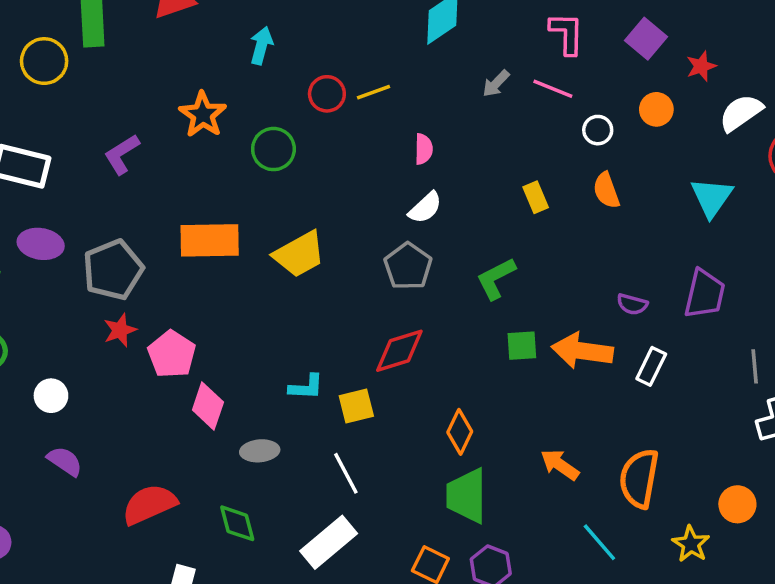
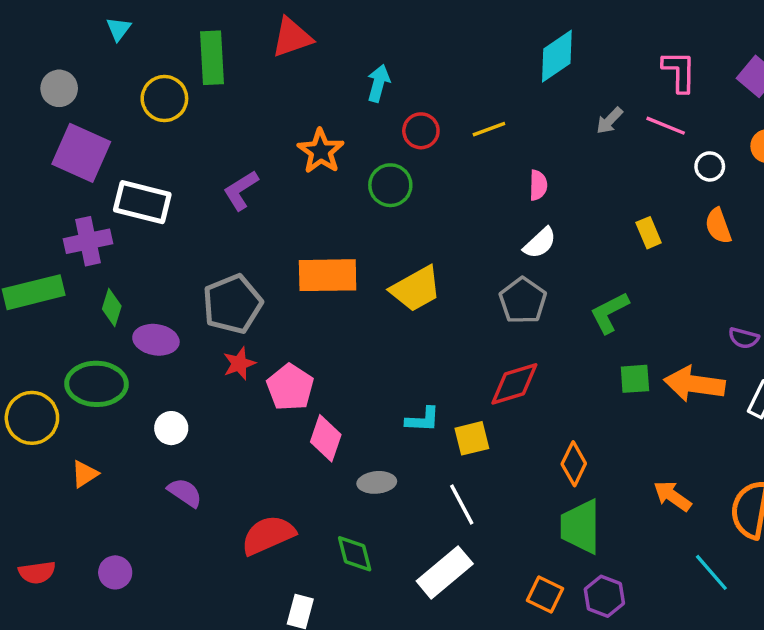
red circle: (327, 94) -> (421, 131), moved
purple ellipse: (41, 244) -> (156, 340), moved

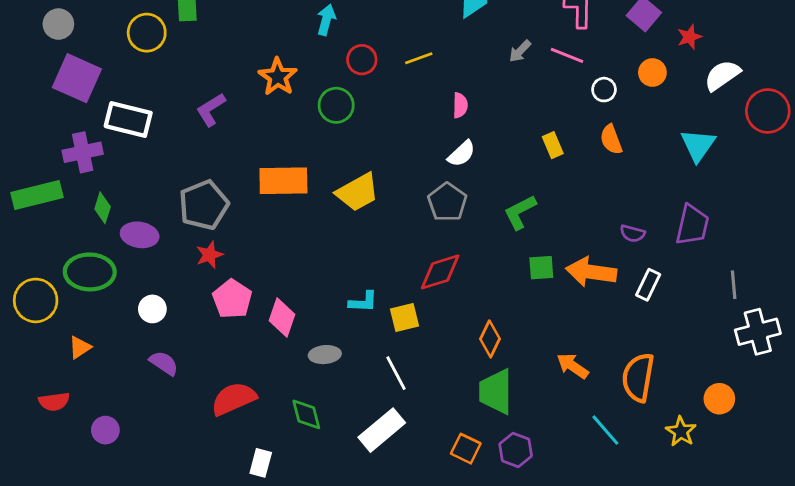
pink pentagon: (290, 387) -> (232, 299), moved
red semicircle: (37, 572) -> (54, 402), moved

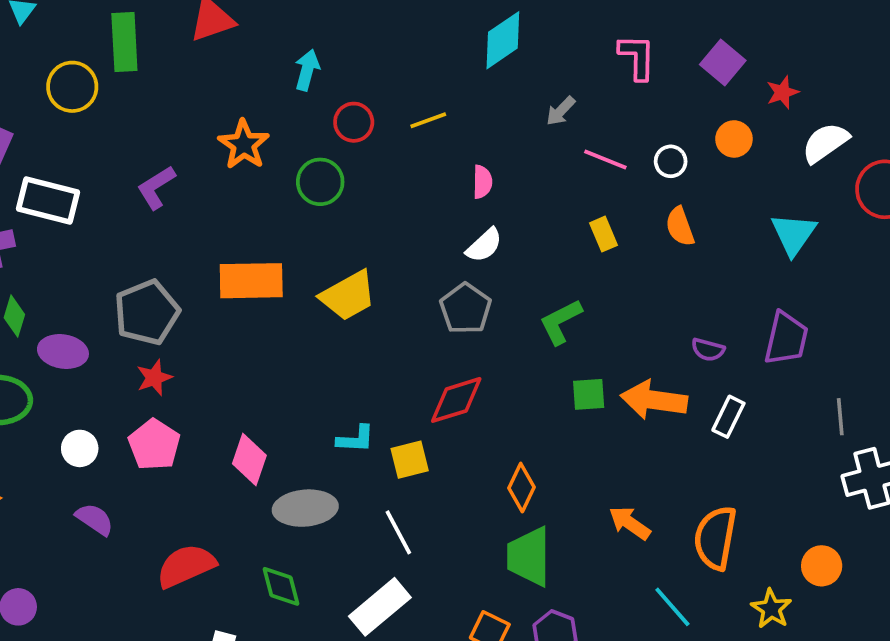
pink line: (567, 55) -> (605, 159), moved
pink pentagon: (232, 299) -> (154, 445), moved
gray ellipse: (325, 355) -> (305, 508), size x1.5

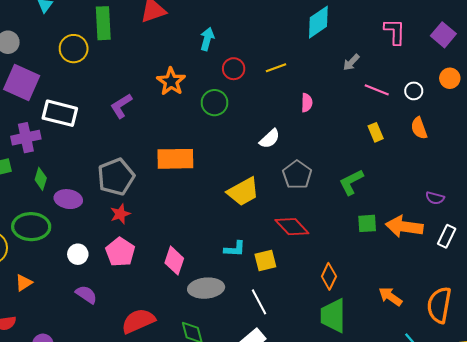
white semicircle: (484, 245) -> (270, 139), moved
yellow trapezoid: (348, 296) -> (243, 192), moved
red diamond: (456, 400) -> (292, 227), turned 64

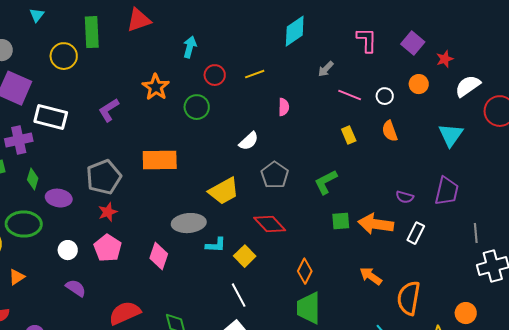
yellow square: (265, 261) -> (245, 256), turned -30
gray ellipse: (206, 288) -> (189, 223), moved
orange arrow: (390, 297) -> (371, 276), moved

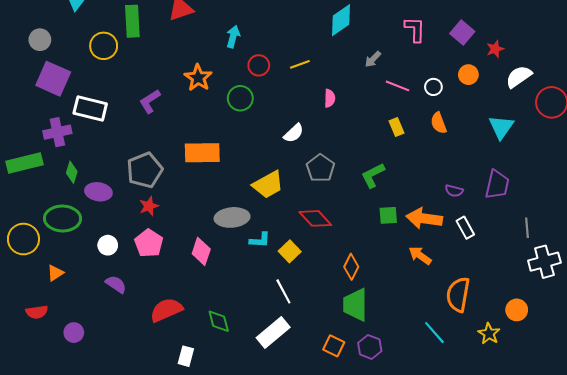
white rectangle: (416, 233) -> (465, 228), turned -55
orange arrow: (371, 276) -> (420, 255), moved

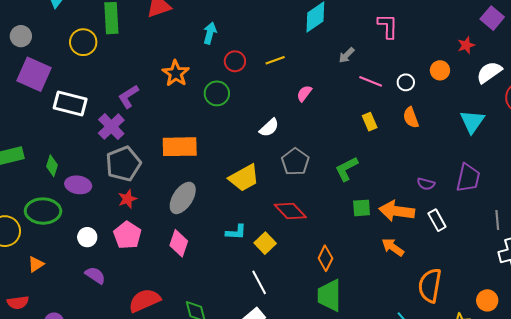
purple square: (462, 32) -> (492, 18), moved
pink semicircle: (330, 98) -> (304, 93), turned -144
purple cross: (57, 132) -> (111, 127), moved, turned -32
gray ellipse: (232, 217) -> (183, 198), moved, turned -52

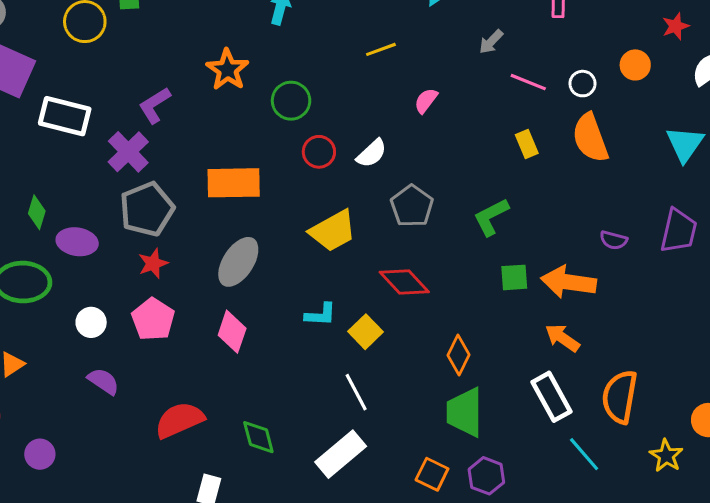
red circle: (235, 61) -> (319, 152), moved
orange semicircle: (411, 118) -> (590, 138), size x1.5
white rectangle: (437, 220) -> (551, 397), moved, size x1.4

